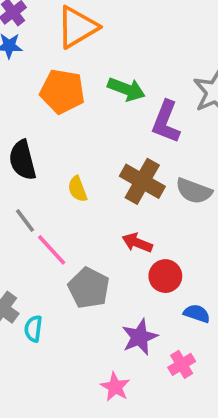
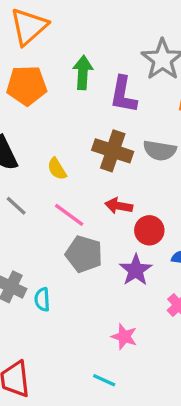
green arrow: (126, 89) -> (83, 73), turned -96
pink line: (52, 250) -> (69, 215), moved
purple star: (140, 337) -> (136, 270), moved

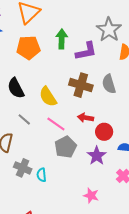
purple L-shape: (123, 95) -> (86, 51), turned -110
gray semicircle: (160, 150) -> (109, 84), turned 66
yellow semicircle: (57, 169) -> (48, 97), size x1.5
gray pentagon: (84, 254) -> (66, 147), turned 30

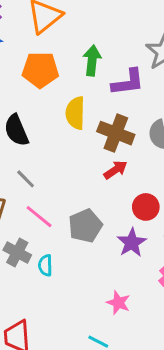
yellow semicircle: (48, 97) -> (75, 113), moved, turned 30
red arrow: (85, 118) -> (115, 170), moved, turned 133
pink line: (56, 124) -> (39, 217), moved

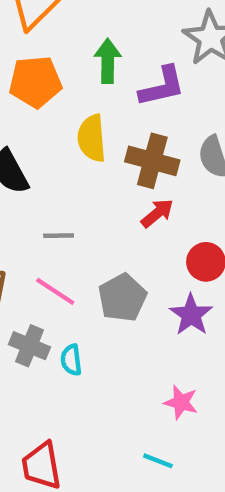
gray line: (26, 179) -> (59, 236), moved, turned -40

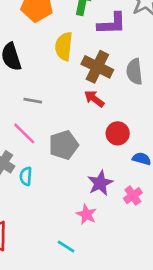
red arrow: (157, 213) -> (94, 99), turned -114
purple star: (191, 315) -> (100, 183), moved

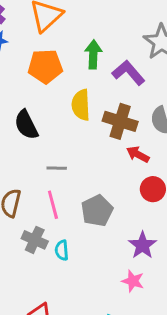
purple L-shape: (112, 24) -> (128, 73), turned -120
red arrow: (94, 99) -> (138, 154), moved
pink line: (24, 133) -> (53, 205), turned 40

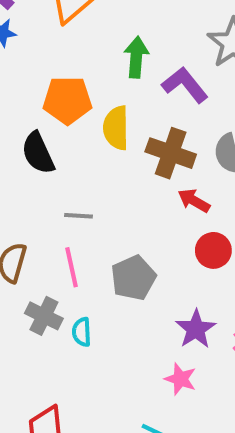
orange pentagon: (45, 66) -> (67, 100), moved

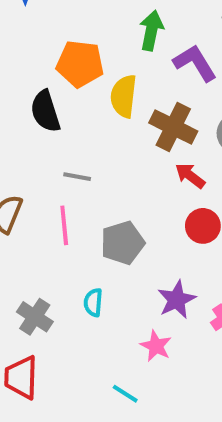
gray cross: (44, 316) -> (35, 317), moved
cyan semicircle: (82, 332) -> (93, 302), moved

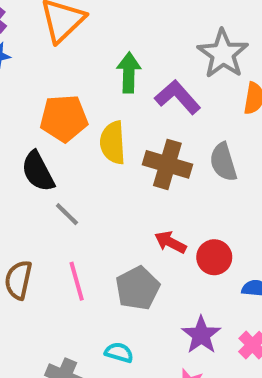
red arrow: (190, 176) -> (170, 242), moved
gray line: (77, 177) -> (67, 214), moved, turned 44
cyan semicircle: (93, 302) -> (119, 352), turned 112

